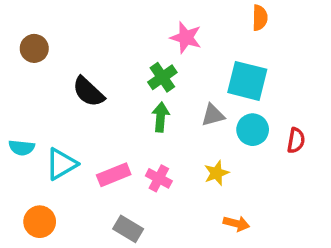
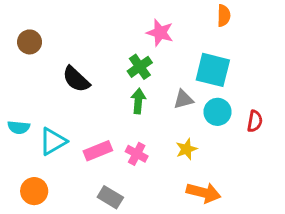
orange arrow: (236, 223) -> (204, 193), size x1.5

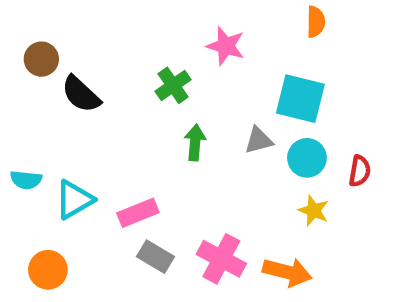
green cross: (140, 67) -> (173, 85), moved
black semicircle: (76, 79) -> (81, 94), moved
yellow star: (186, 149) -> (314, 211), moved, turned -30
pink cross: (137, 154) -> (221, 259), moved, size x1.5
gray rectangle: (110, 197) -> (155, 257), moved

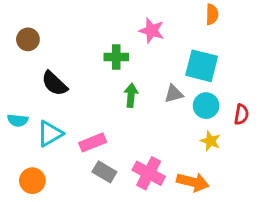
green cross: (173, 85) -> (116, 57), turned 35
black semicircle: (81, 94) -> (54, 84), moved

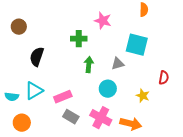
black semicircle: (54, 84) -> (37, 57), turned 66
cyan circle: (206, 106) -> (108, 89), moved
cyan semicircle: (18, 120) -> (12, 97), moved

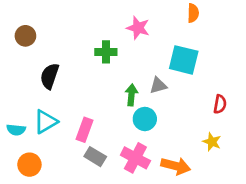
green arrow: (89, 65) -> (131, 95), moved
yellow star: (143, 96) -> (212, 142), moved
pink rectangle: (63, 97) -> (84, 130), turned -48

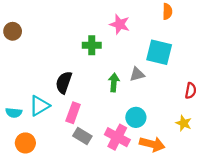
brown circle: (25, 36) -> (13, 31), moved
black semicircle: (50, 76) -> (64, 82), moved
cyan circle: (145, 119) -> (136, 117), moved

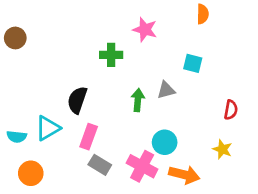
cyan square: (159, 52) -> (193, 63), size x0.6

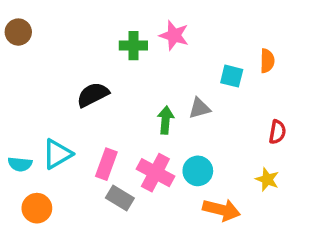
orange semicircle: (203, 14) -> (267, 61), moved
brown circle: (15, 38) -> (18, 32), moved
green cross: (111, 55) -> (133, 46), moved
black semicircle: (77, 100) -> (93, 95), moved, turned 44
pink cross: (142, 166) -> (155, 173), moved

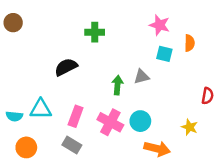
pink star: (174, 35) -> (160, 25), moved
red semicircle: (277, 132) -> (208, 96), moved
cyan triangle: (57, 154) -> (41, 109), turned 30
gray rectangle: (120, 198) -> (72, 145), moved

